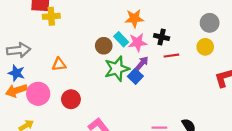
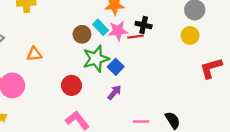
red line: (171, 56) -> (135, 37), moved
purple arrow: (142, 63) -> (115, 92), moved
red circle: (71, 99) -> (72, 85), moved

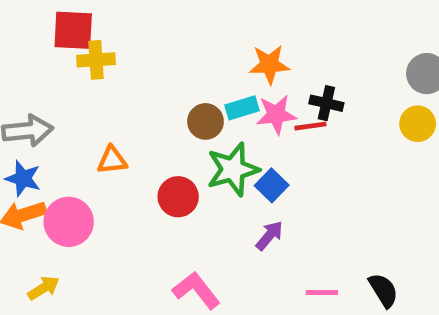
cyan rectangle: (101, 27) -> (242, 108), turned -63
red circle: (72, 85) -> (178, 197), moved

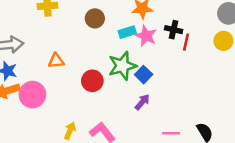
pink star: (276, 115) -> (146, 36), turned 30
brown circle: (205, 121) -> (95, 18), moved
red line: (310, 126) -> (186, 42), moved, turned -70
yellow arrow: (44, 288) -> (70, 131), moved, turned -35

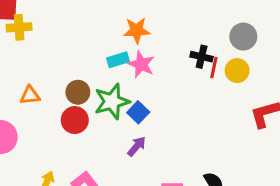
brown circle: (95, 18) -> (78, 92), moved
black cross: (174, 30) -> (202, 57), moved
red line: (186, 42) -> (214, 67), moved

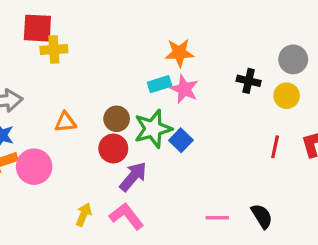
red line: (214, 67) -> (275, 147), moved
purple arrow: (137, 146) -> (133, 177), moved, size x1.4

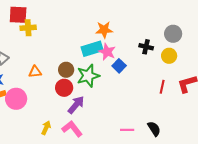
cyan rectangle: (160, 84) -> (92, 49), size x1.5
blue square: (181, 140) -> (119, 66), moved

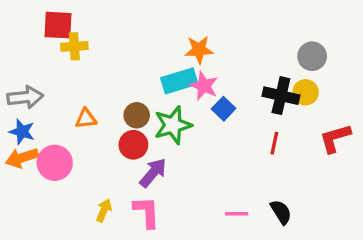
black cross: (146, 47) -> (281, 96), moved, size x1.5
red line: (162, 87) -> (274, 143), moved
pink L-shape: (72, 129) -> (147, 212), turned 35

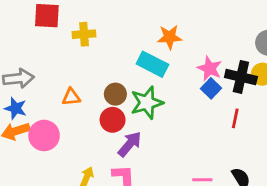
yellow cross: (74, 46) -> (84, 34), moved
cyan rectangle: (179, 81) -> (152, 64), turned 44
pink star: (204, 86) -> (210, 68), moved
blue square: (224, 109) -> (211, 88), moved

